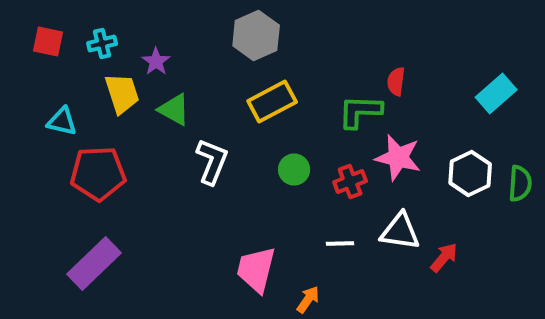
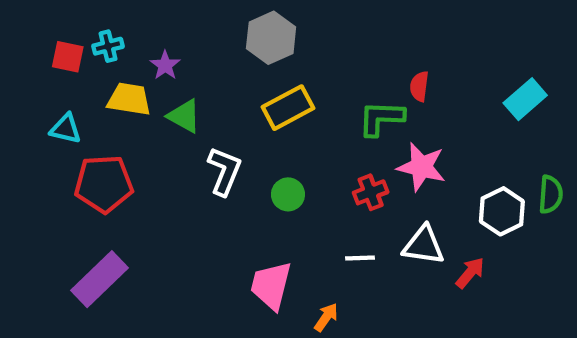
red square: (48, 41) -> (68, 57), moved
yellow trapezoid: (122, 93) -> (129, 99), turned -63
green circle: (294, 170) -> (288, 194), moved
white hexagon: (470, 174) -> (502, 211), moved

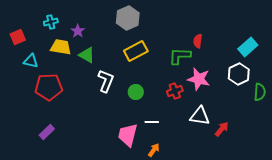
red square: (68, 57) -> (18, 37), moved, turned -35
white hexagon: (502, 211) -> (239, 74), moved
white line: (360, 258) -> (152, 122), moved
purple rectangle: (100, 279) -> (47, 132), size x0.6

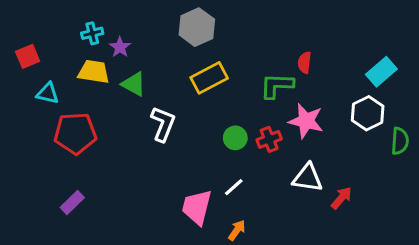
cyan cross: (51, 22) -> (92, 33), moved
green circle: (136, 92) -> (235, 138), moved
white line: (152, 122) -> (234, 187), turned -40

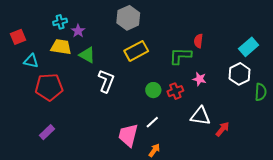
pink star: (306, 121) -> (199, 79), size x0.6

